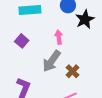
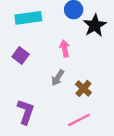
gray arrow: (52, 61) -> (58, 78), size x0.6

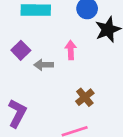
gray arrow: (58, 78) -> (44, 65), moved, turned 49

